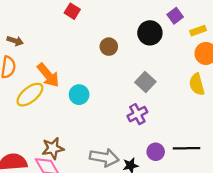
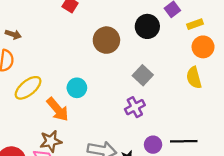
brown circle: (109, 47) -> (106, 40), size x1.5
orange arrow: (48, 75) -> (58, 109), moved

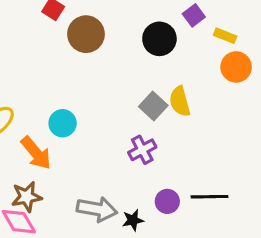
yellow rectangle: (195, 24) -> (225, 36), turned 42
brown circle: (106, 40) -> (86, 34), moved
yellow semicircle: (194, 78) -> (180, 101), moved

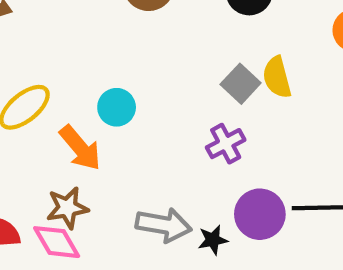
purple circle: (167, 201) -> (260, 214), size x1.5

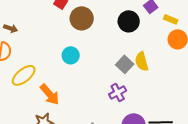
cyan circle: (117, 107) -> (71, 55), moved

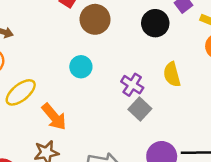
gray square: (125, 64) -> (140, 109), moved
purple cross: (118, 92) -> (132, 85), moved, turned -30

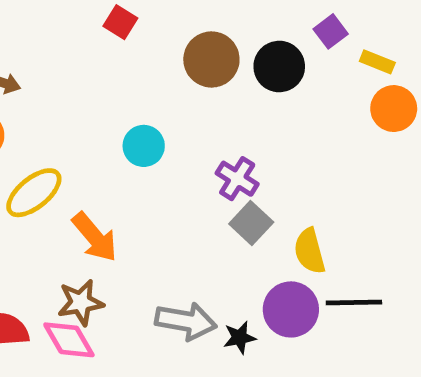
brown circle: (95, 19) -> (211, 59), moved
yellow semicircle: (172, 74) -> (310, 251), moved

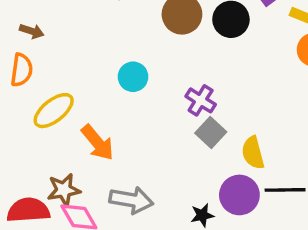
brown star: (81, 302) -> (64, 190), moved
gray arrow: (186, 321) -> (131, 200), moved

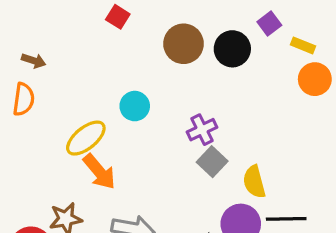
purple cross: (201, 100) -> (202, 130), turned 32
yellow ellipse: (54, 111) -> (86, 138), moved

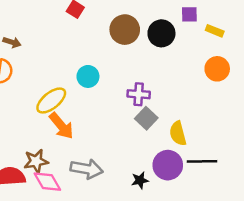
purple square: (269, 24) -> (189, 14), turned 36
orange circle: (315, 79) -> (217, 69), moved
purple cross: (202, 130) -> (139, 94), turned 30

